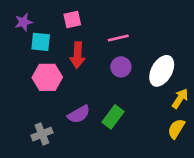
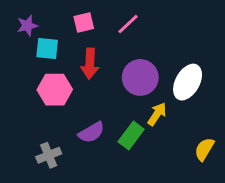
pink line: (118, 38) -> (128, 24), moved, turned -30
purple circle: (121, 67) -> (140, 77), size x1.5
yellow arrow: (180, 98) -> (157, 114), moved

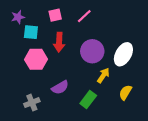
green rectangle: (131, 135) -> (88, 99), moved
yellow semicircle: (204, 149) -> (125, 92), moved

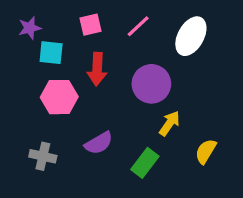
white ellipse: (123, 54) -> (191, 36), moved
gray cross: (32, 103) -> (43, 156), moved, turned 35

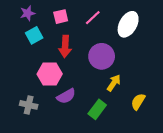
purple star: (30, 28) -> (28, 13), moved
cyan square: (51, 53) -> (34, 35), turned -35
pink hexagon: (59, 97) -> (50, 74), moved

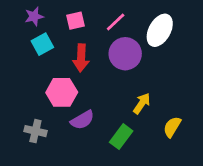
purple circle: (102, 56) -> (125, 54), moved

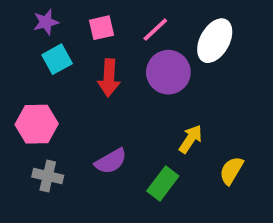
pink hexagon: (62, 92) -> (37, 124), moved

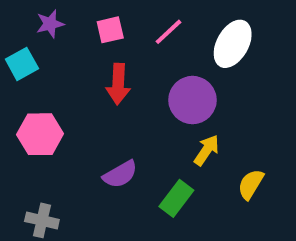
cyan square: (57, 59) -> (22, 64), moved
purple circle: (168, 72) -> (192, 100), moved
gray cross: (48, 176) -> (42, 220), moved

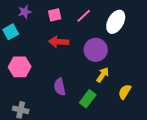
red arrow: (118, 84) -> (59, 42), turned 90
purple semicircle: (120, 174) -> (60, 87), turned 108

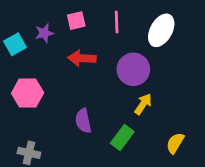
purple star: (25, 12) -> (44, 33), moved
pink line: (84, 16) -> (117, 22), turned -49
yellow semicircle: (125, 92) -> (175, 143), moved

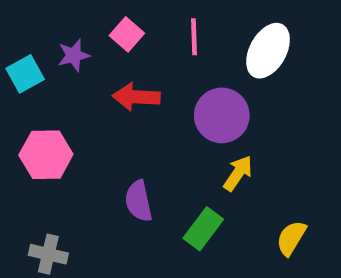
pink square: (76, 21) -> (127, 34), turned -36

